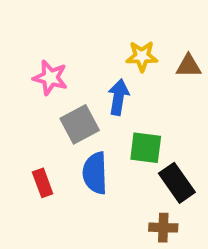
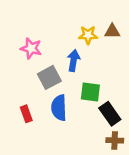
brown triangle: (189, 66) -> (112, 31), moved
brown cross: (163, 228) -> (115, 140), moved

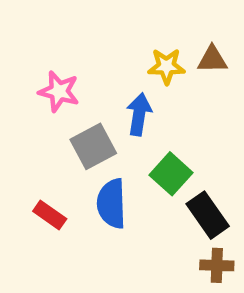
green square: (90, 92) -> (171, 174), turned 35
red rectangle: (26, 114) -> (50, 215), turned -35

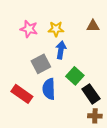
yellow star: (166, 66) -> (56, 29), moved
pink star: (59, 91) -> (29, 29), moved
red rectangle: (50, 215) -> (22, 94), size x1.5

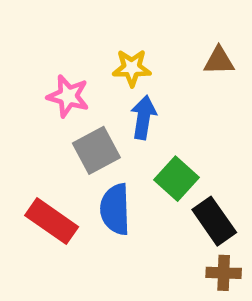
pink star: (29, 29) -> (68, 96), moved

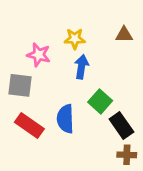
gray square: (96, 150) -> (20, 85), moved, turned 35

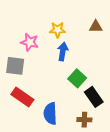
blue semicircle: (65, 119) -> (50, 113), moved
brown cross: (127, 155) -> (84, 120), moved

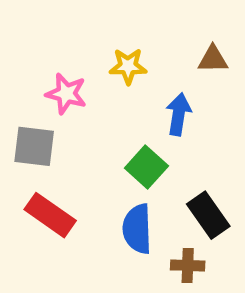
blue arrow: (63, 51) -> (178, 114), moved
green square: (77, 78) -> (146, 167), moved
blue semicircle: (50, 113) -> (137, 229), moved

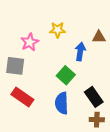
brown triangle: (213, 59) -> (99, 37), moved
pink star: (66, 94) -> (30, 42), turned 30
brown cross: (188, 265) -> (97, 120), moved

